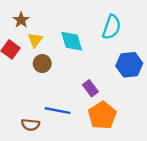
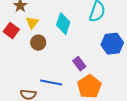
cyan diamond: (72, 41) -> (63, 24), turned 35

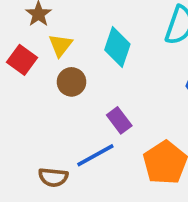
purple rectangle: (79, 64) -> (119, 120), moved
blue line: (51, 83) -> (95, 155), turned -40

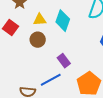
yellow triangle: (61, 45) -> (40, 20), moved, turned 48

